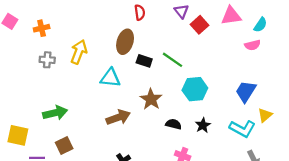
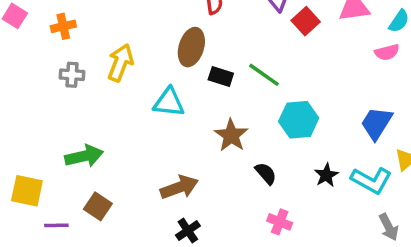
brown arrow: (118, 117) -> (179, 187), moved
black semicircle: (174, 124) -> (266, 173), turned 35
black star: (203, 125) -> (326, 175), moved
brown square: (64, 146) -> (98, 206), turned -30

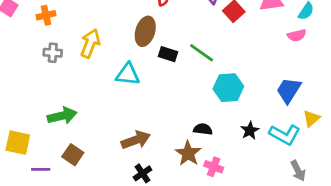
brown star: (231, 135) -> (188, 153), moved
black semicircle: (266, 173) -> (203, 129), turned -42

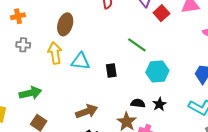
brown ellipse: (145, 31) -> (65, 24), moved
yellow arrow: (90, 43) -> (55, 53), moved, turned -30
black rectangle: (168, 54) -> (111, 70), moved, turned 64
black star: (250, 131) -> (159, 104), moved

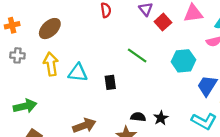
brown ellipse: (65, 24) -> (50, 29), moved, turned 30
cyan hexagon: (157, 71) -> (183, 61), moved

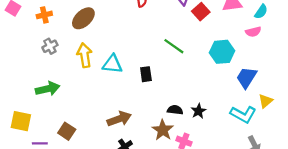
gray cross: (17, 55) -> (50, 46), turned -32
green arrow: (25, 106) -> (48, 89), moved

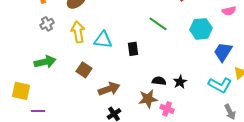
brown star: (163, 130) -> (148, 99), turned 30
brown square: (67, 131) -> (84, 70), moved

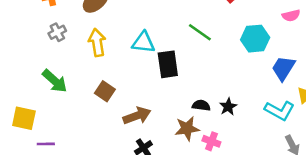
cyan triangle: (103, 40) -> (143, 42), moved
black rectangle: (133, 49) -> (168, 64), size x1.5
green arrow: (45, 62) -> (55, 81), turned 55

